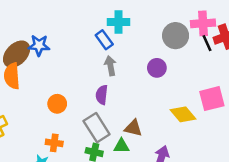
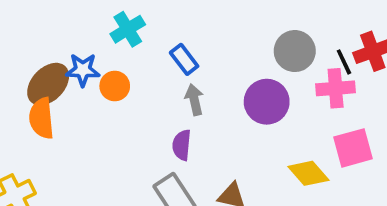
cyan cross: (119, 22) -> (128, 29), moved, turned -30
pink cross: (203, 23) -> (336, 88), moved
purple circle: (157, 68) -> (267, 102), size x1.5
orange circle: (57, 104) -> (115, 86), moved

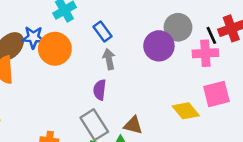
orange circle: (115, 86) -> (55, 49), size x1.6
purple circle: (267, 102) -> (159, 46), moved

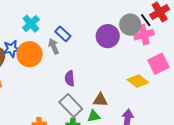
gray circle: (178, 27) -> (130, 25), moved
gray arrow: (109, 59) -> (54, 46), moved

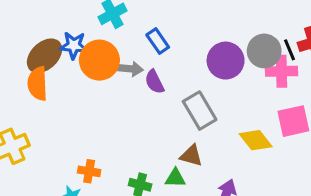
gray arrow: (54, 46) -> (130, 69), moved, turned 105
purple semicircle: (70, 78) -> (154, 82), moved, turned -35
gray rectangle: (71, 106) -> (200, 111), moved

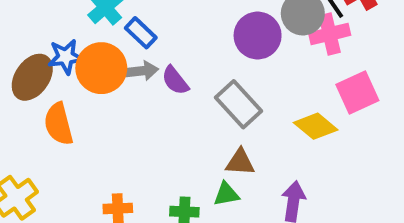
blue rectangle: (158, 41) -> (141, 33), moved
orange semicircle: (38, 84) -> (58, 124), moved

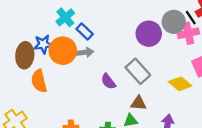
brown ellipse: (32, 77) -> (25, 55), turned -30
purple semicircle: (175, 80) -> (108, 81), moved

